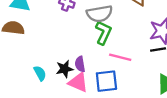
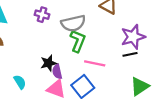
black star: (65, 69) -> (49, 63), moved
blue square: (106, 81) -> (83, 86), turned -30

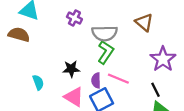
purple star: (133, 37) -> (163, 59), turned -30
black line: (130, 54) -> (155, 90), moved, turned 64
purple semicircle: (57, 72) -> (96, 80), moved

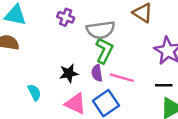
purple semicircle: (96, 80) -> (97, 73), moved
black line: (155, 90) -> (164, 85), turned -56

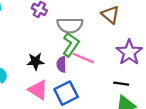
pink line: (122, 78) -> (83, 58), moved

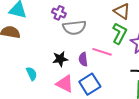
gray semicircle: (70, 25) -> (74, 28), moved
green L-shape: (71, 45) -> (120, 33), moved

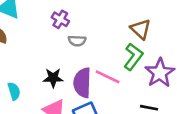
gray semicircle: (74, 28) -> (77, 41), size x0.6
purple semicircle: (83, 59) -> (82, 83), size x1.6

